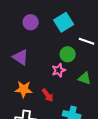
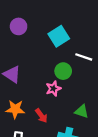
purple circle: (31, 22) -> (19, 26), moved
green triangle: (85, 78) -> (82, 111), moved

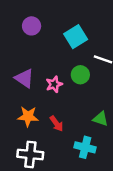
pink star: (53, 88) -> (54, 84), moved

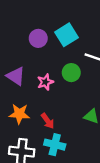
purple circle: (32, 26) -> (38, 38), moved
cyan cross: (85, 147) -> (55, 145), moved

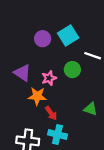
orange star: (19, 114) -> (37, 96), moved

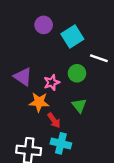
purple circle: (43, 39) -> (44, 25), moved
green triangle: (90, 109) -> (79, 105), moved, turned 32

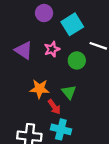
purple triangle: (23, 77) -> (24, 50), moved
pink star: (52, 82) -> (52, 49), moved
green triangle: (79, 105) -> (69, 92), moved

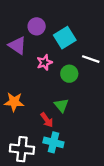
purple triangle: (24, 50) -> (17, 46), moved
orange star: (39, 89) -> (14, 102), moved

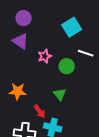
purple circle: (37, 26) -> (24, 18), moved
cyan square: (65, 38) -> (72, 27), moved
red arrow: (47, 120) -> (40, 111), moved

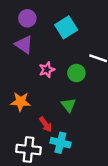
cyan square: (72, 27) -> (66, 27), moved
pink star: (45, 56) -> (47, 70), moved

